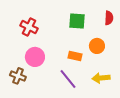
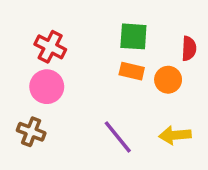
red semicircle: (109, 18) -> (189, 49), moved
orange rectangle: (75, 56) -> (132, 71), moved
pink circle: (35, 57) -> (47, 87), moved

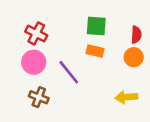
orange circle: (168, 80) -> (134, 57), moved
brown cross: (31, 132) -> (39, 97), moved
purple line: (118, 137) -> (69, 72), moved

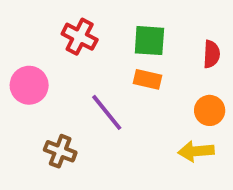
red cross: (36, 33) -> (80, 37), moved
orange circle: (134, 57) -> (210, 110), moved
pink circle: (34, 62) -> (29, 85), moved

